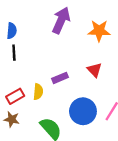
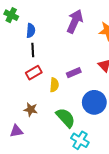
red rectangle: (15, 96) -> (34, 73), moved

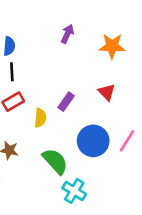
purple arrow: (75, 21) -> (67, 34), size x0.6
purple rectangle: (74, 73) -> (66, 102), turned -32

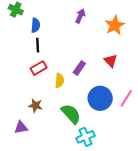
orange star: (112, 46) -> (115, 25), turned -30
cyan cross: (74, 191) -> (86, 137), turned 36

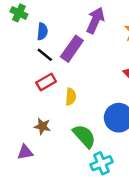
purple arrow: (80, 16) -> (95, 20), size x1.5
black line: (38, 45) -> (45, 55), turned -48
purple rectangle: (79, 68) -> (72, 49), moved, size x1.5

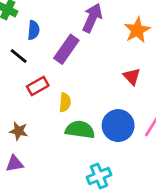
black line: (45, 55) -> (19, 56), moved
brown star: (42, 126) -> (19, 131), moved
green semicircle: (84, 136) -> (80, 130), moved, turned -40

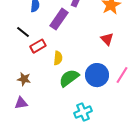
black line: (19, 56) -> (23, 32), moved
green semicircle: (80, 130) -> (69, 78), turned -45

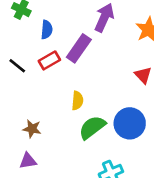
black line: (23, 32) -> (17, 66), moved
red rectangle: (38, 46) -> (49, 60), moved

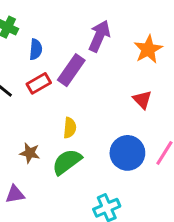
green semicircle: (92, 127) -> (67, 162), moved
brown star: (32, 129) -> (30, 153), moved

